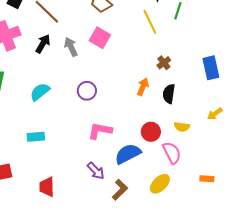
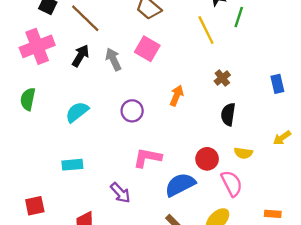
blue rectangle: (211, 68) -> (277, 84), size x0.7
orange arrow: (143, 87) -> (177, 96), moved
purple arrow: (96, 171) -> (120, 193), moved

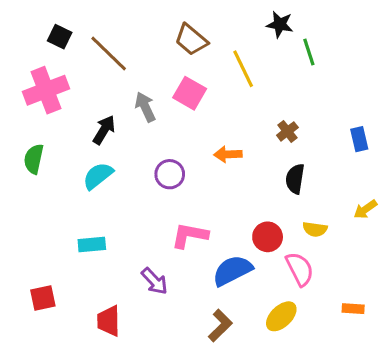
green line: (239, 17) -> (309, 52), turned -36
yellow line: (206, 30) -> (243, 69), moved
black arrow: (81, 56) -> (104, 130), moved
orange arrow: (177, 96) -> (228, 154), turned -114

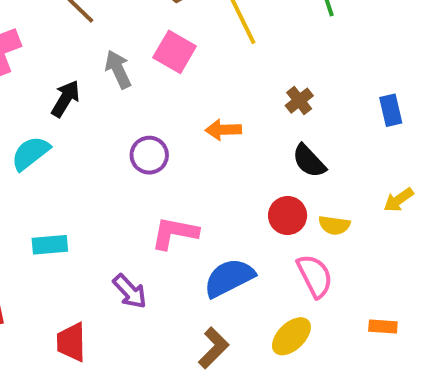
cyan semicircle: (98, 176) -> (30, 153), moved
black semicircle: (295, 179) -> (309, 161), turned -52
red circle: (268, 237) -> (288, 215), moved

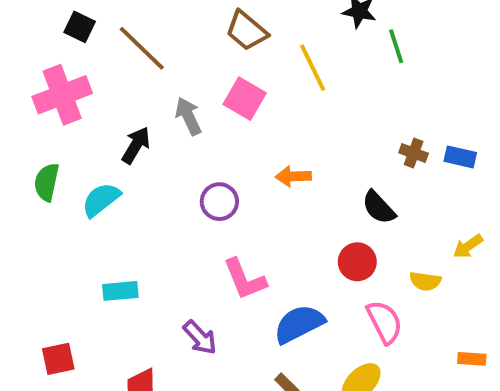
brown cross: (299, 101) -> (414, 153), moved, turned -32
blue rectangle: (391, 110) -> (460, 157), turned -64
yellow semicircle: (334, 225) -> (425, 281), moved
pink L-shape: (175, 233) -> (245, 279), turned -123
orange rectangle: (383, 327) -> (472, 359), moved

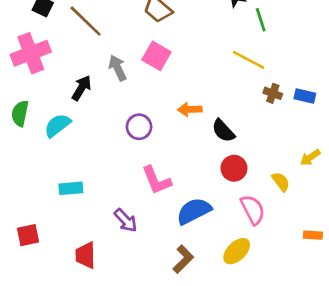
yellow line: (313, 68) -> (249, 60), moved, turned -36
black semicircle: (379, 207) -> (223, 131), moved
yellow semicircle: (425, 281) -> (281, 182), turned -135

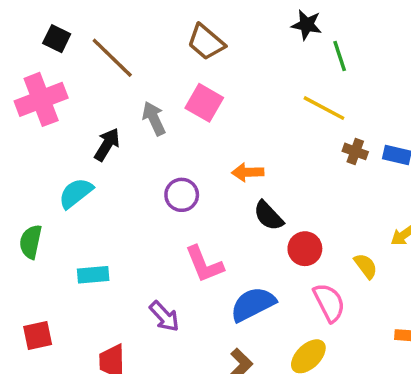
green semicircle: (20, 113) -> (31, 242), moved
black semicircle: (223, 131) -> (268, 216), moved

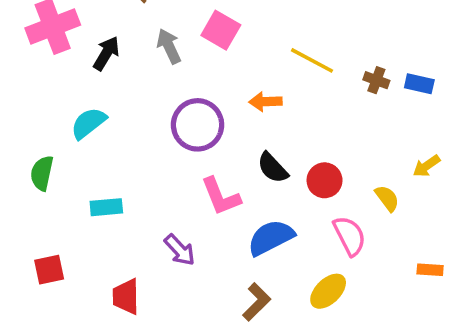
yellow line: (324, 108) -> (312, 60), moved
black arrow: (107, 145) -> (106, 53), moved
purple circle: (182, 195) -> (198, 125), size x1.5
black semicircle: (268, 216) -> (273, 168), moved

